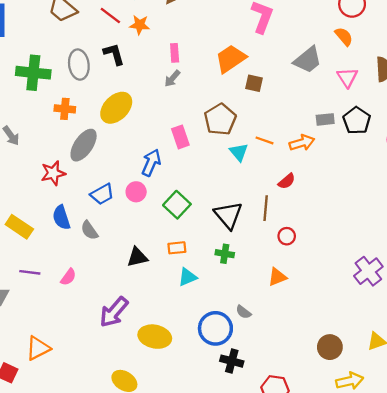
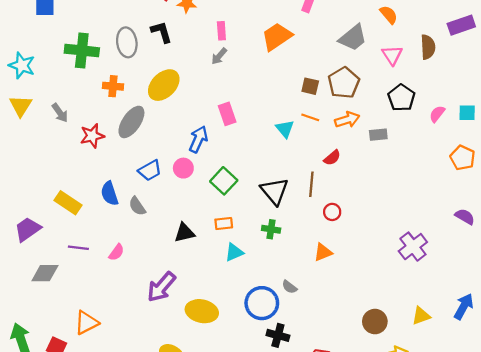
brown square: (254, 83) -> (310, 86), moved
brown pentagon: (220, 119) -> (344, 83), moved
gray rectangle: (325, 119) -> (378, 135), moved
red star: (53, 173) -> (92, 136), moved

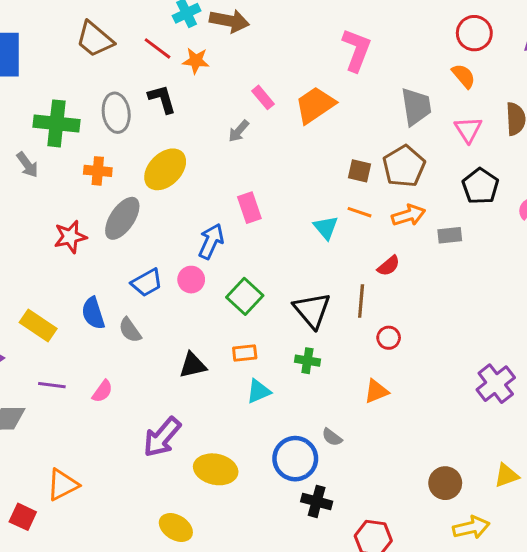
pink rectangle: (221, 31) -> (263, 97), moved, turned -36
gray trapezoid: (353, 38) -> (416, 107), turned -60
gray arrow: (60, 113) -> (27, 165), moved

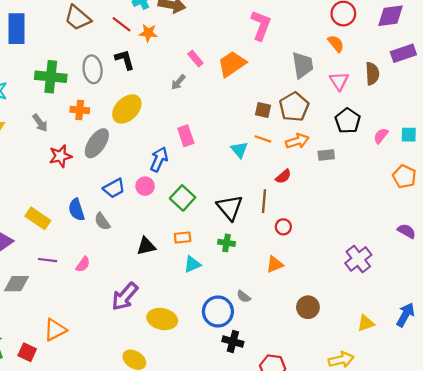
gray arrow: (27, 165) -> (40, 123), moved
brown circle: (445, 483) -> (308, 307), moved

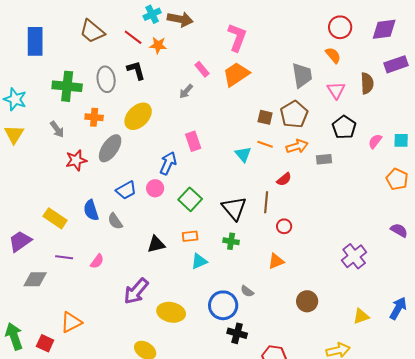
pink L-shape: (261, 25) -> (237, 37), moved

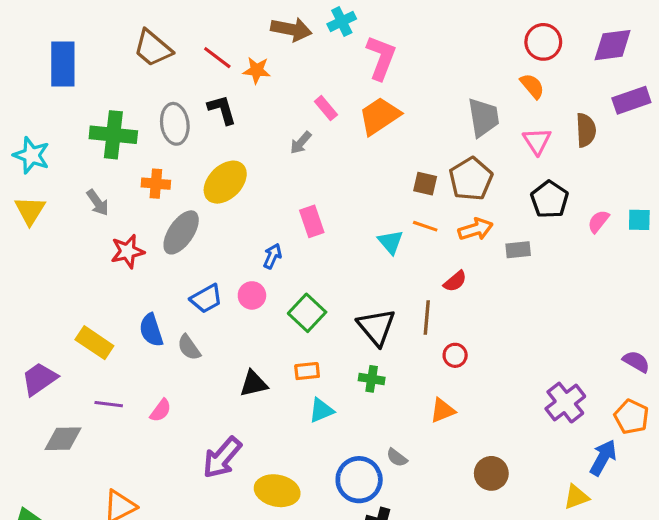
cyan cross: (152, 14) -> (342, 21), moved
blue arrow: (168, 163) -> (272, 256), size x0.7
orange pentagon: (397, 179) -> (631, 417), moved
blue arrow: (398, 308) -> (603, 458), moved

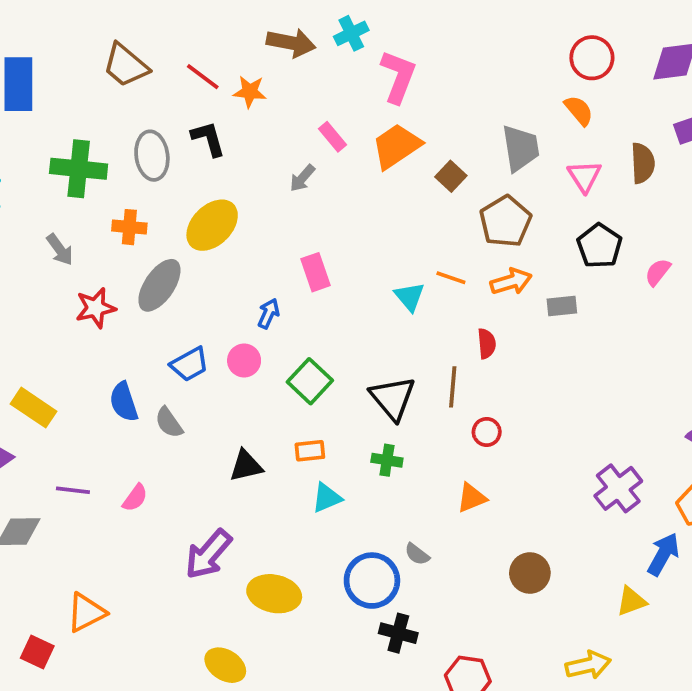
brown square: (425, 184) -> (451, 176), moved, turned 30
red semicircle: (455, 281) -> (487, 344), turned -55
yellow rectangle: (94, 343) -> (33, 408), moved

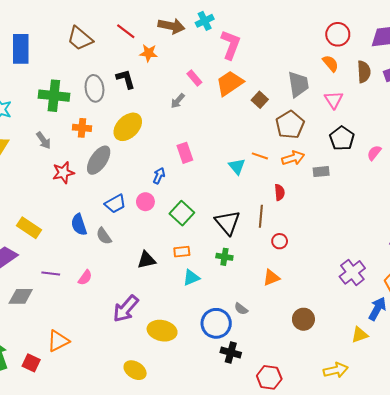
red line: (203, 77) -> (126, 31), moved
brown semicircle: (643, 163) -> (364, 72), moved

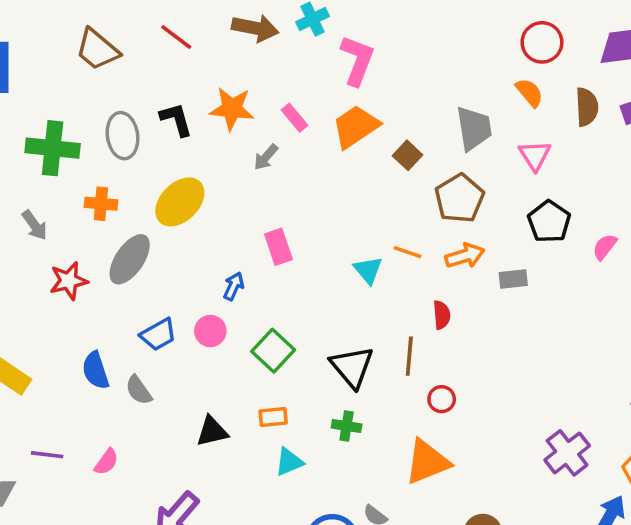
orange star: (149, 53) -> (232, 109), moved, size x1.4
orange triangle: (271, 278) -> (427, 462), size x1.6

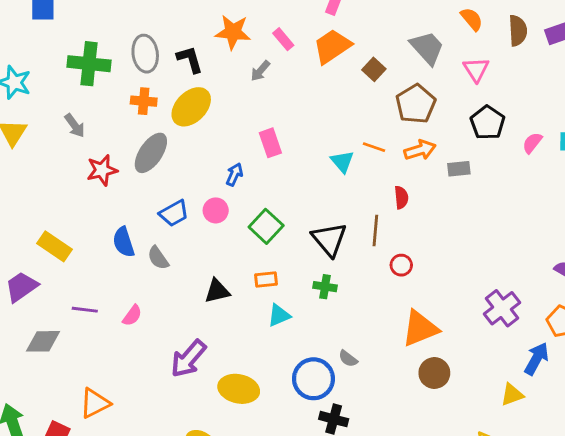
black L-shape: (176, 119) -> (190, 59), moved
gray trapezoid: (474, 128) -> (427, 48), turned -33
orange cross: (101, 204) -> (144, 101), moved
orange triangle: (427, 462) -> (420, 328), moved

